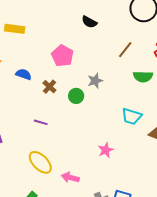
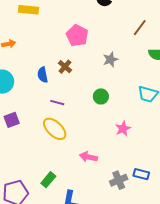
blue semicircle: (24, 74) -> (43, 75), moved, turned -119
green circle: (76, 96) -> (101, 96), moved
yellow ellipse: (40, 162) -> (55, 129), moved

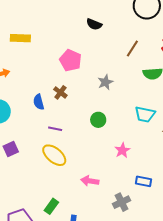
blue rectangle: (141, 174) -> (144, 181), moved

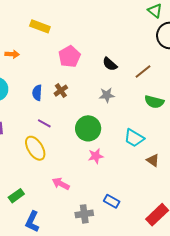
black semicircle: (94, 24) -> (110, 64), moved
pink pentagon: (70, 60) -> (69, 56), moved
green circle: (98, 120) -> (88, 128), size x1.6
pink star: (122, 150) -> (96, 156), moved

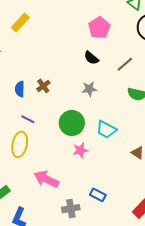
yellow rectangle: (40, 26) -> (20, 22), turned -66
pink pentagon: (69, 56) -> (99, 28), moved
cyan trapezoid: (134, 138) -> (106, 129), moved
yellow ellipse: (35, 148) -> (20, 144), turned 45
pink arrow: (61, 184) -> (46, 179), size x1.4

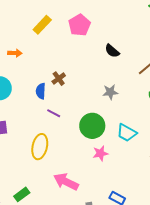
pink pentagon: (99, 28) -> (80, 25), moved
black semicircle: (91, 58) -> (112, 51), moved
brown cross: (43, 86) -> (59, 79), moved
purple line: (28, 119) -> (54, 113), moved

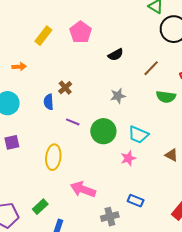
black semicircle: (112, 51) -> (116, 55), turned -63
purple line: (54, 113) -> (73, 122), moved
pink star: (100, 153) -> (128, 158), moved

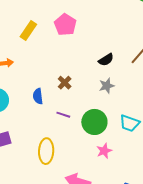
black semicircle: (116, 55) -> (106, 60), moved
brown cross: (65, 88) -> (65, 83), moved
pink star: (128, 158) -> (104, 151), moved

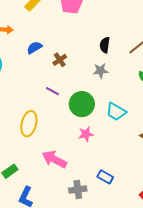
black semicircle: (106, 60) -> (105, 45), turned 119
blue semicircle: (38, 96) -> (34, 48), moved, turned 56

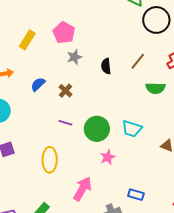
gray star: (101, 71) -> (74, 57), moved
pink arrow: (54, 159) -> (82, 189), turned 105

